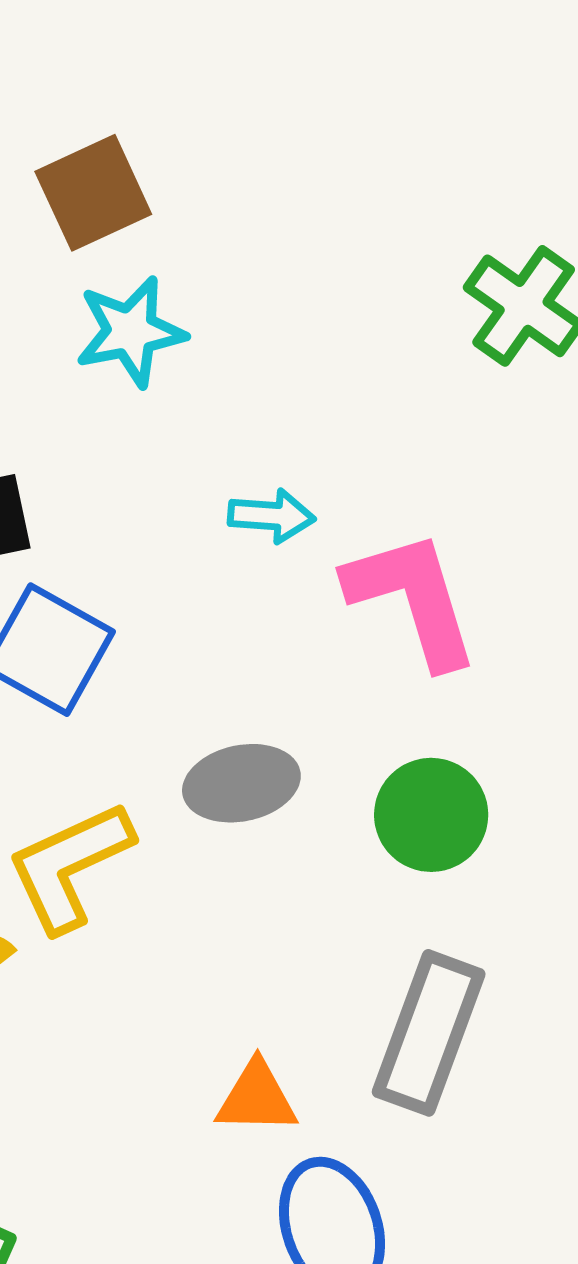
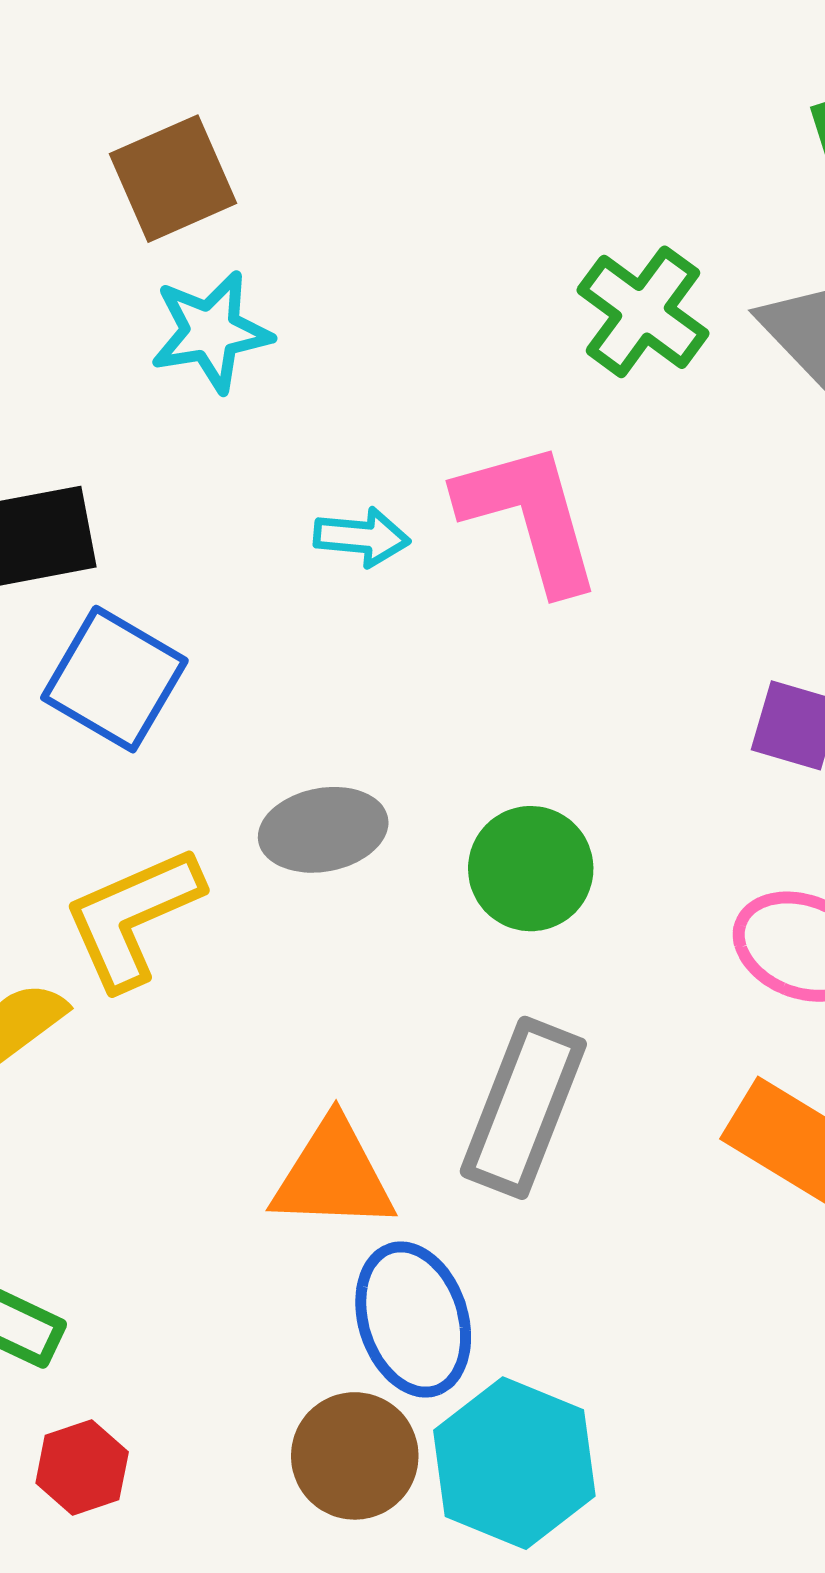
pink L-shape: (412, 599) -> (529, 516), moved
orange triangle: (257, 1098) -> (333, 1175), size x1.4

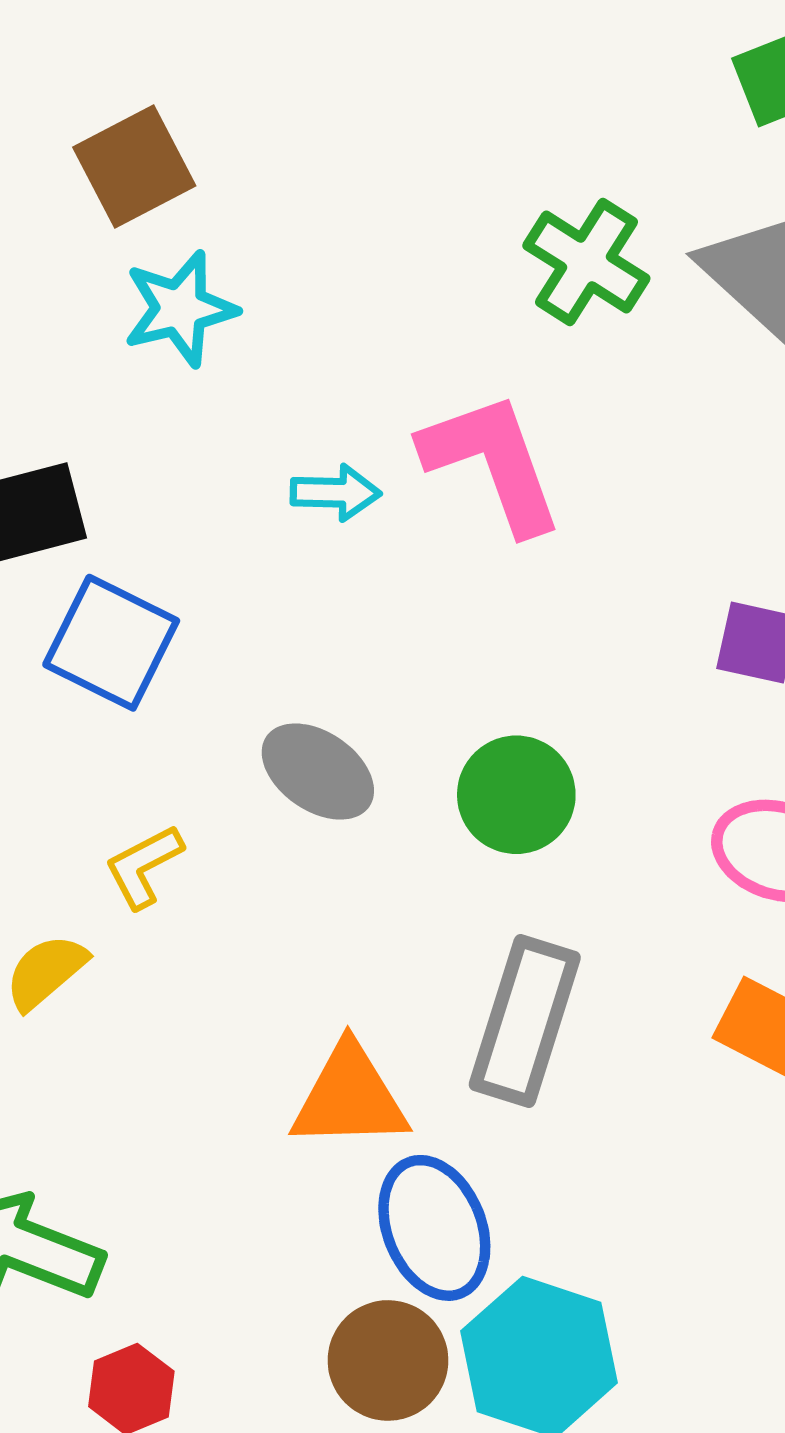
gray ellipse: (323, 830) -> (318, 772), turned 49
yellow L-shape: (133, 917) -> (144, 866), size x0.6

